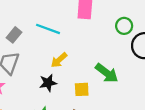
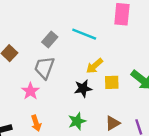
yellow square: (82, 89) -> (112, 82), moved

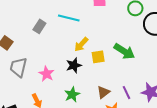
gray trapezoid: (44, 68) -> (18, 67), moved
pink star: (30, 91) -> (46, 74), moved

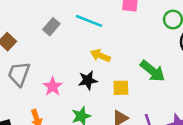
yellow arrow: (81, 44) -> (100, 56), turned 63
yellow square: (98, 57) -> (121, 88), moved

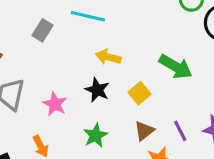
black star: (88, 80) -> (97, 90), turned -30
yellow square: (121, 88) -> (140, 93), turned -30

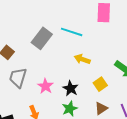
gray rectangle: (42, 30) -> (42, 38), size x1.5
black star: (97, 90) -> (71, 88), moved

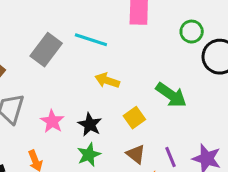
brown triangle: (101, 108) -> (136, 154), turned -48

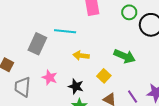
pink star: (52, 121) -> (50, 78), moved

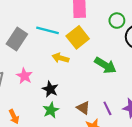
yellow square: (104, 76) -> (78, 37), moved, size x1.5

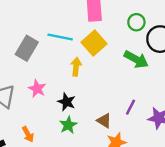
yellow arrow: (60, 58) -> (76, 67), turned 84
green arrow: (105, 65) -> (136, 59), moved
purple line: (107, 108) -> (130, 107), moved, turned 56

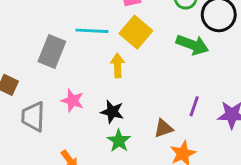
brown triangle: (104, 121) -> (163, 128), turned -42

